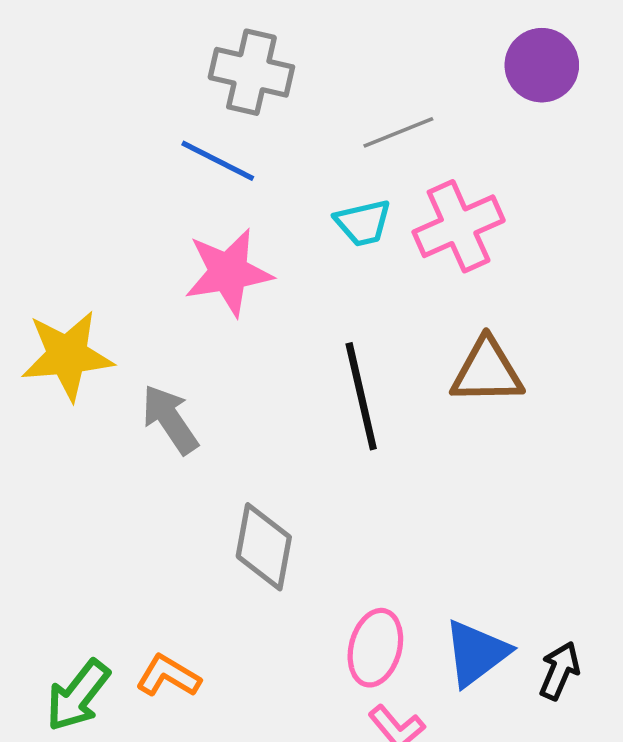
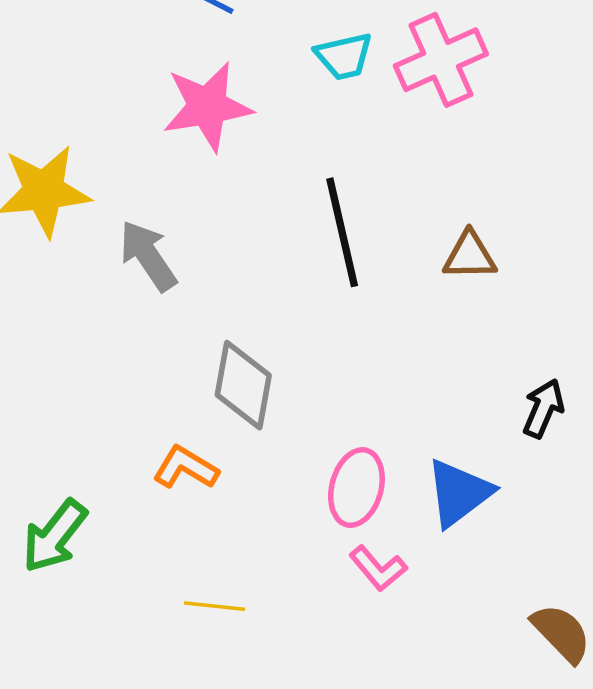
brown triangle: (487, 371) -> (470, 256), moved, size x0.7
black arrow: (560, 671) -> (543, 408), moved
orange L-shape: (168, 676) -> (186, 468), moved

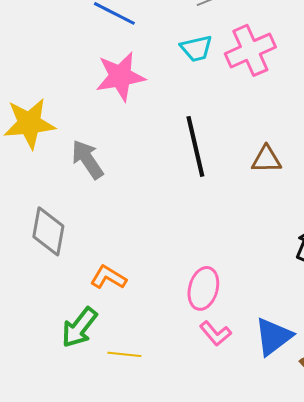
gray diamond: (243, 385) -> (48, 231), moved
blue triangle: (459, 493) -> (273, 336), moved
green arrow: (55, 536) -> (79, 327), moved

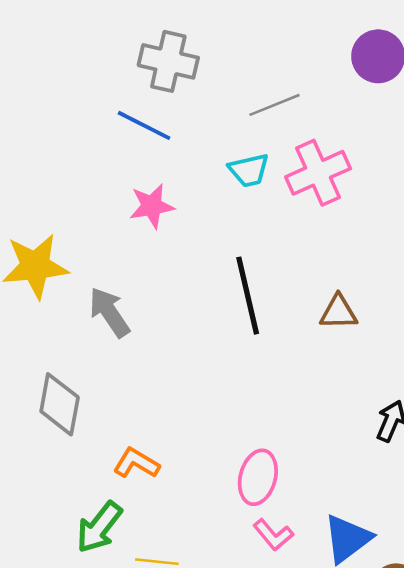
pink star: (120, 76) -> (152, 206), size x0.7

